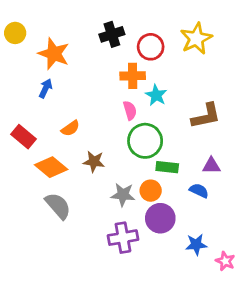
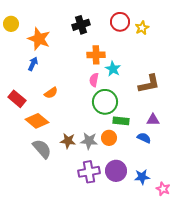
yellow star: (196, 39) -> (142, 28), size x0.6
red circle: (151, 47) -> (120, 22), moved
pink semicircle: (130, 110) -> (94, 80), turned -152
brown star: (94, 162) -> (68, 141), moved
purple circle: (160, 218) -> (116, 171), moved

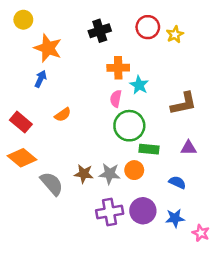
yellow circle: (11, 24) -> (23, 20), moved
orange diamond: (37, 121) -> (22, 158), moved
blue semicircle: (144, 138) -> (177, 182), moved

